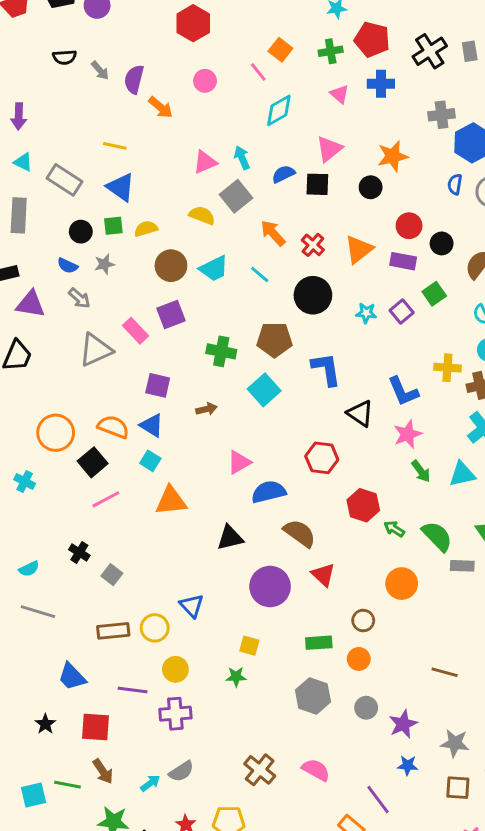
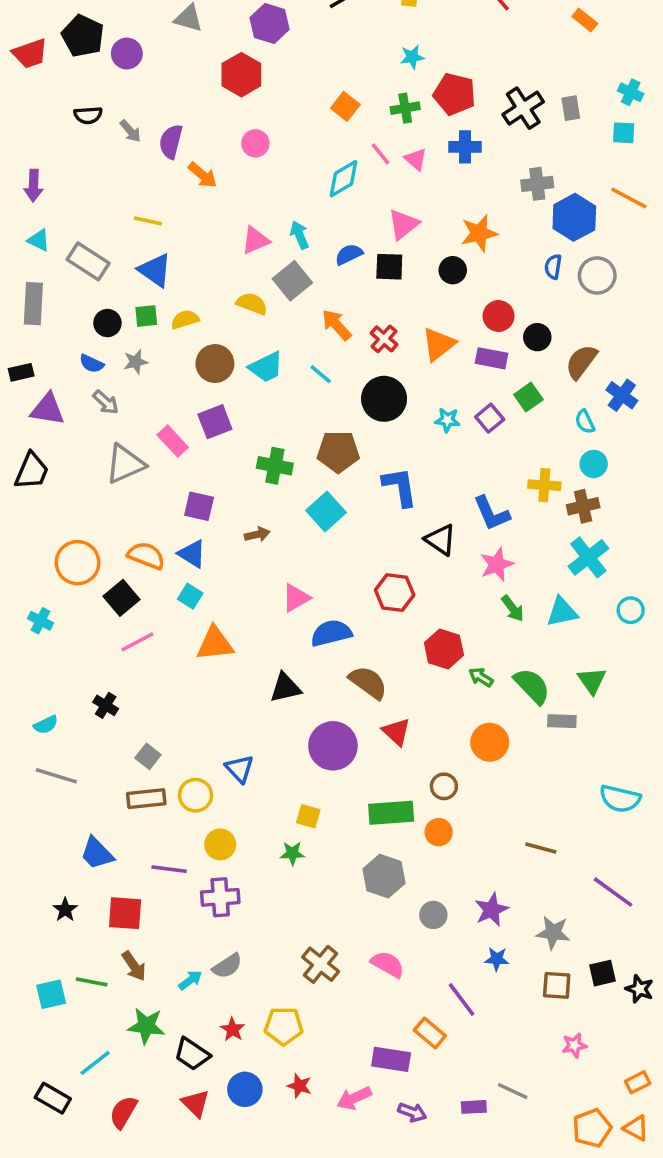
pink line: (258, 72) -> (381, 154), moved
gray square: (112, 575) -> (148, 756), moved
green rectangle: (319, 643) -> (391, 813), size x1.4
gray circle: (366, 708) -> (433, 915), moved

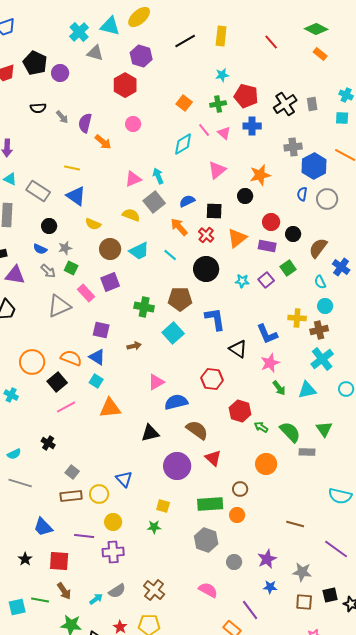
blue semicircle: (349, 254) -> (187, 201), moved
black square: (389, 267) -> (214, 211), moved
green square: (146, 316) -> (71, 268), moved, turned 32
yellow semicircle: (185, 320) -> (93, 224), turned -140
brown cross: (321, 964) -> (154, 590), moved

